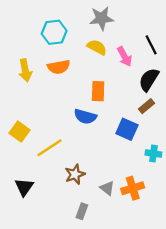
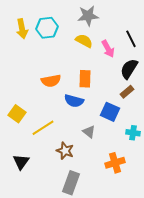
orange semicircle: (59, 67) -> (51, 81), moved
yellow arrow: (25, 70) -> (22, 29), moved
brown star: (75, 174) -> (65, 151), turned -30
gray triangle: (107, 188) -> (89, 132), moved
gray rectangle: (82, 211) -> (71, 183), size x1.6

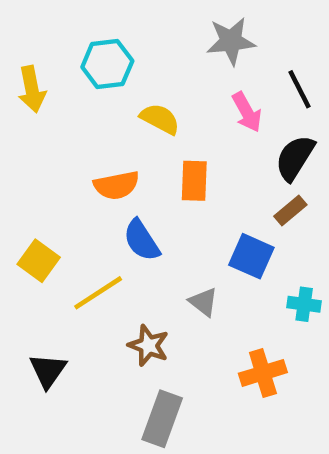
gray star: (88, 16) -> (231, 41), moved
yellow arrow: (22, 29) -> (32, 89), moved
yellow semicircle: (84, 41) -> (160, 119), moved
blue semicircle: (74, 101) -> (142, 240), moved, turned 42

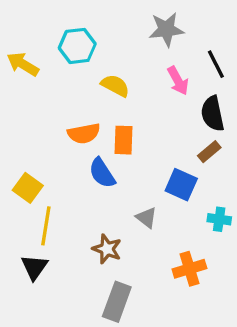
yellow arrow: (32, 89) -> (23, 64), turned 132
black semicircle: (295, 158) -> (213, 114), turned -44
orange rectangle: (194, 181) -> (123, 140), moved
yellow line: (98, 293) -> (46, 226), moved, turned -48

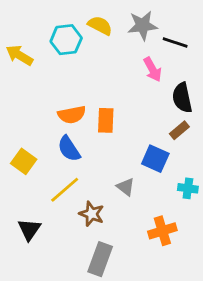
black line: (216, 64) -> (175, 42), moved, turned -45
yellow semicircle: (115, 86) -> (100, 25), moved
blue semicircle: (102, 173) -> (69, 149), moved
yellow line: (46, 226) -> (65, 190), moved, turned 40

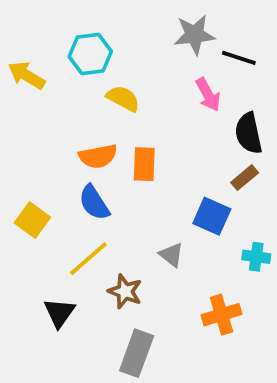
yellow semicircle: (100, 25) -> (123, 98), moved
black triangle: (29, 229) -> (59, 313), moved

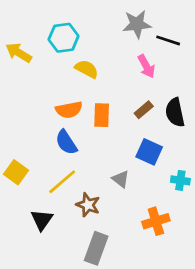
black semicircle: (249, 133) -> (175, 112), moved
brown rectangle: (245, 178) -> (144, 110), moved
yellow square: (32, 220) -> (16, 172), moved

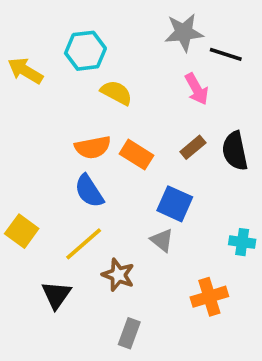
orange rectangle: (102, 115) -> (136, 155), turned -60
blue square: (149, 152) -> (175, 204), moved
gray rectangle: (96, 248) -> (129, 333), size x0.7

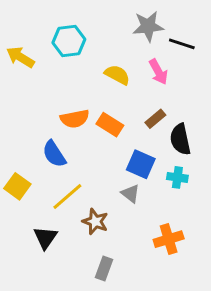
yellow semicircle: (116, 93) -> (117, 75), moved
black semicircle: (235, 151) -> (180, 139), moved
blue semicircle: (89, 191) -> (54, 154), moved
cyan cross: (242, 242) -> (177, 177), moved

